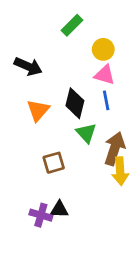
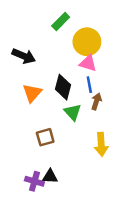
yellow circle: (103, 49) -> (87, 42), size x1.5
brown arrow: (115, 149) -> (96, 101), moved, size x0.6

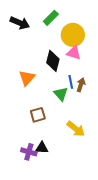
black arrow: (24, 56) -> (20, 23), moved
blue line: (89, 85) -> (71, 82), moved
black diamond: (63, 87) -> (53, 61), moved
yellow arrow: (101, 144) -> (76, 129), moved, turned -48

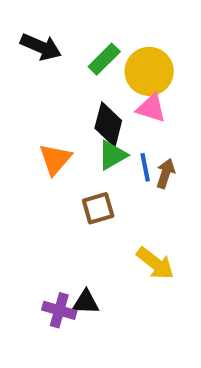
green rectangle: (51, 18) -> (104, 59), moved
green triangle: (61, 94) -> (112, 155), moved, turned 42
brown square: (38, 115) -> (98, 208), moved

